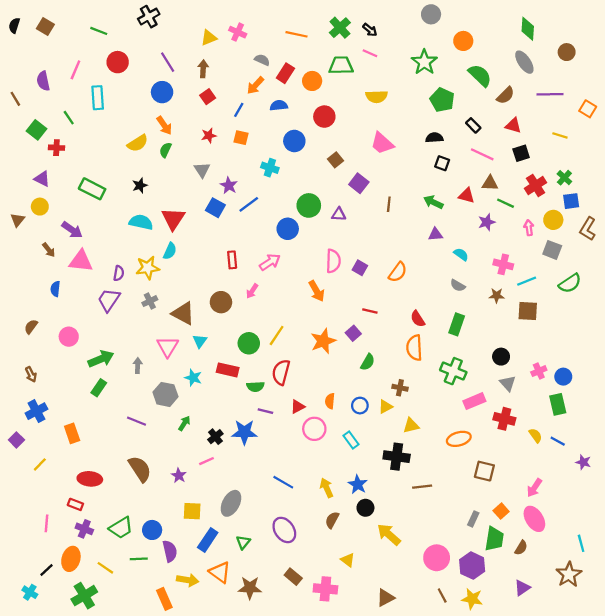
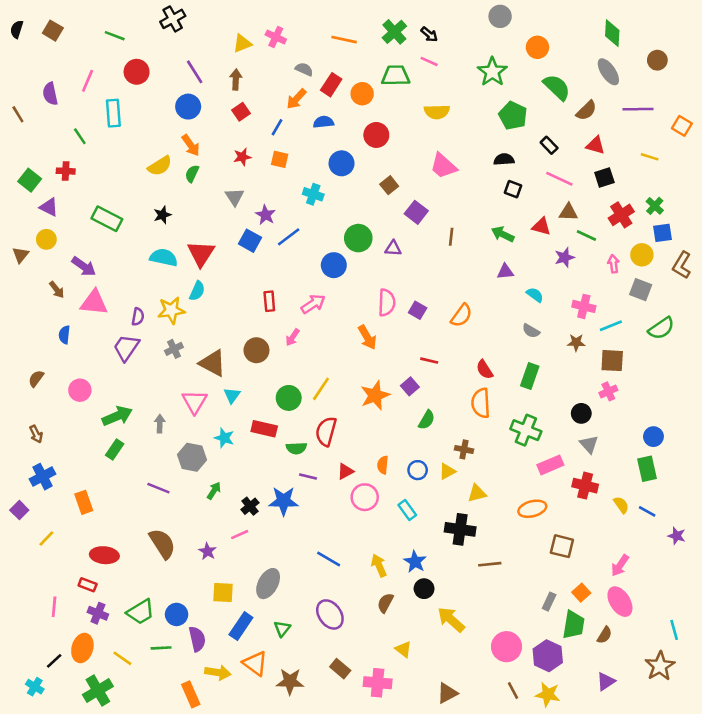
green square: (36, 130) -> (30, 180), moved
pink cross: (539, 371) -> (608, 391), moved

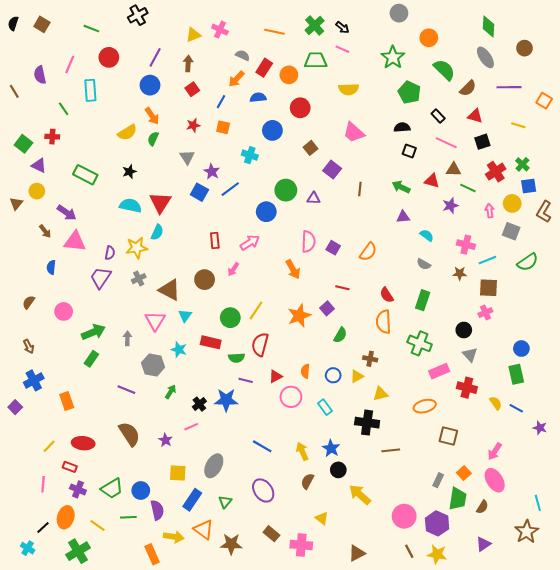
purple line: (195, 72) -> (155, 57), turned 60
yellow line: (46, 538) -> (49, 446), moved

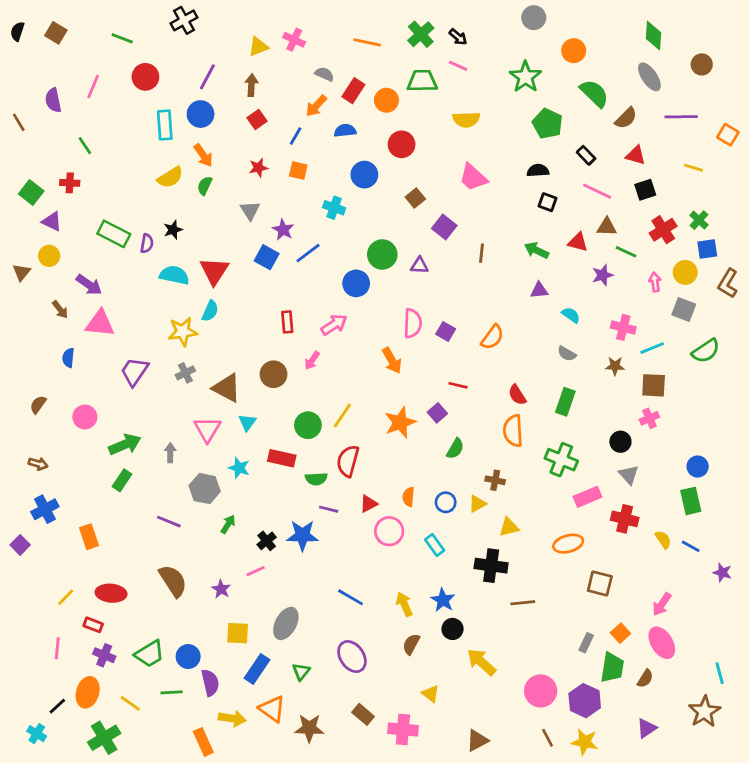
cyan rectangle: (90, 90) -> (165, 125), moved
purple semicircle: (110, 253) -> (147, 243), moved
brown arrow: (29, 346) -> (38, 464), turned -48

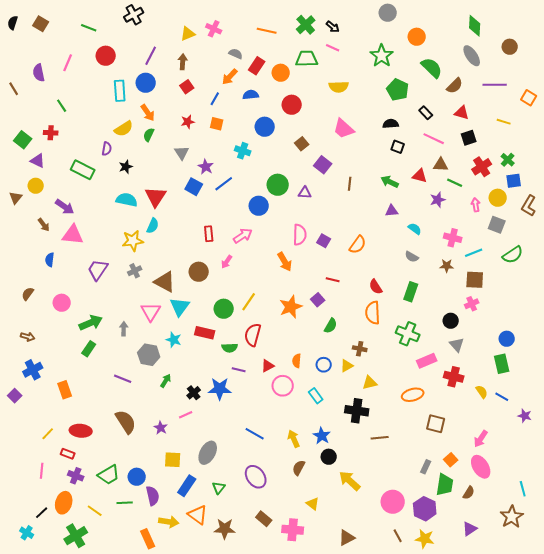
purple semicircle: (147, 243) -> (107, 149), moved
cyan triangle: (247, 422) -> (180, 307), size x1.5

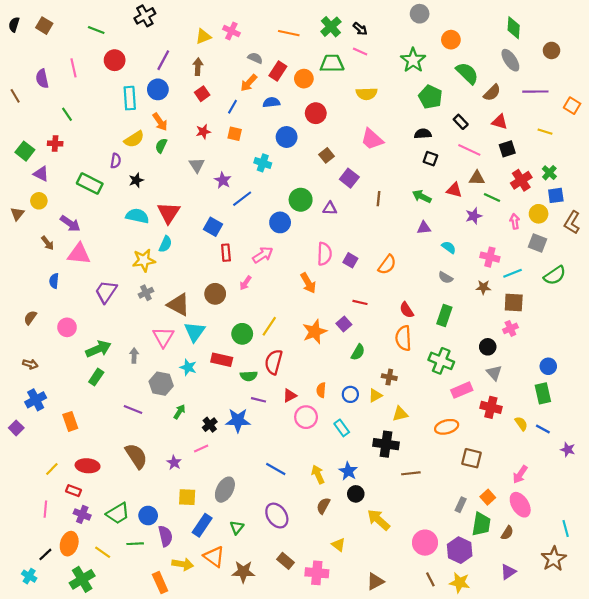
pink line: (68, 63) -> (73, 68), turned -36
blue square: (194, 187) -> (213, 227), moved

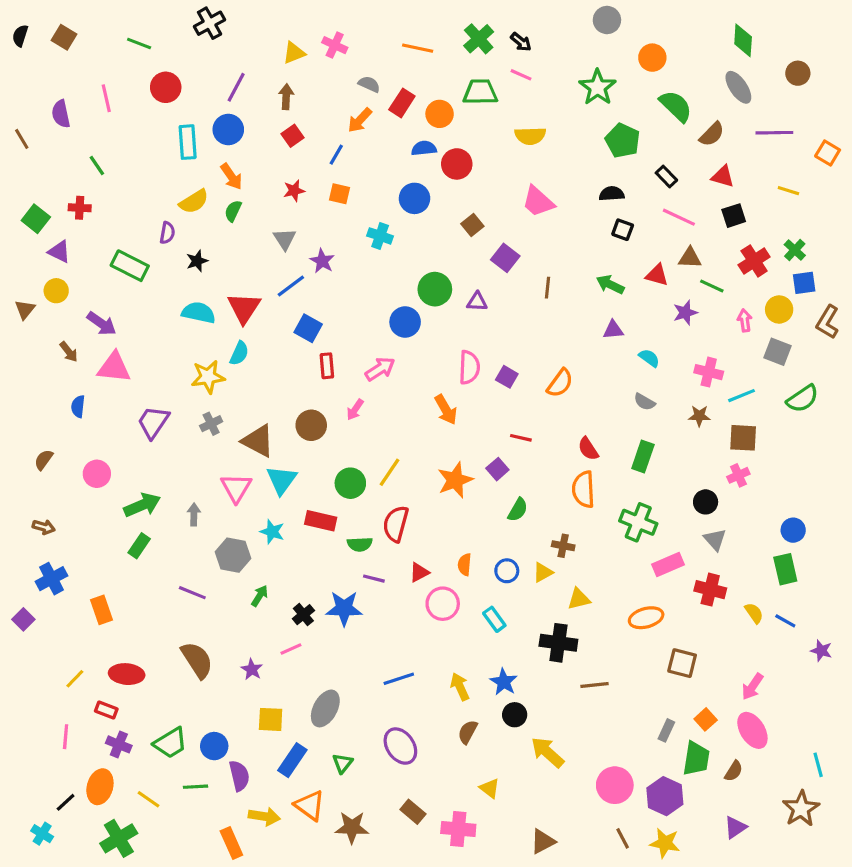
blue semicircle: (271, 102) -> (424, 148), moved
blue line: (242, 199) -> (291, 286), moved
blue line: (276, 469) -> (399, 679), turned -48

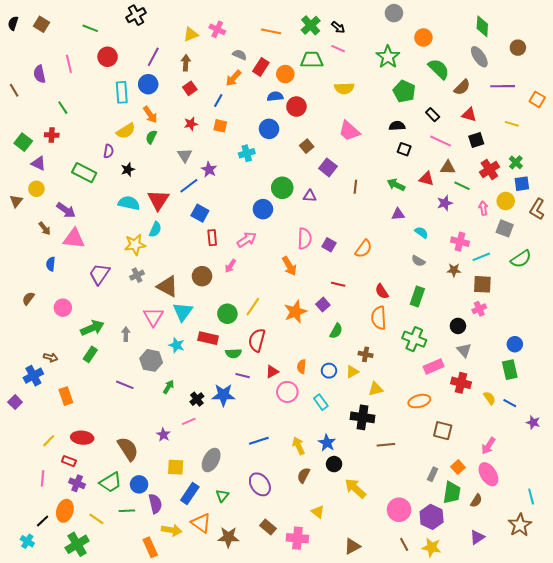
cyan cross: (380, 236) -> (247, 153), turned -35
brown arrow: (44, 527) -> (51, 357), moved
brown semicircle: (197, 660) -> (128, 449), moved

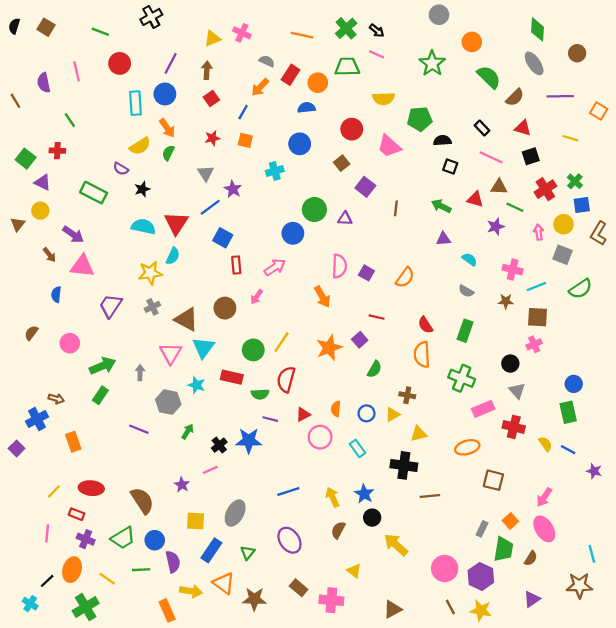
green pentagon: (404, 91) -> (420, 119), moved, turned -30
red circle: (296, 107) -> (352, 129), moved
purple semicircle: (109, 151) -> (121, 169), turned 112
brown star: (520, 525) -> (579, 586), turned 30

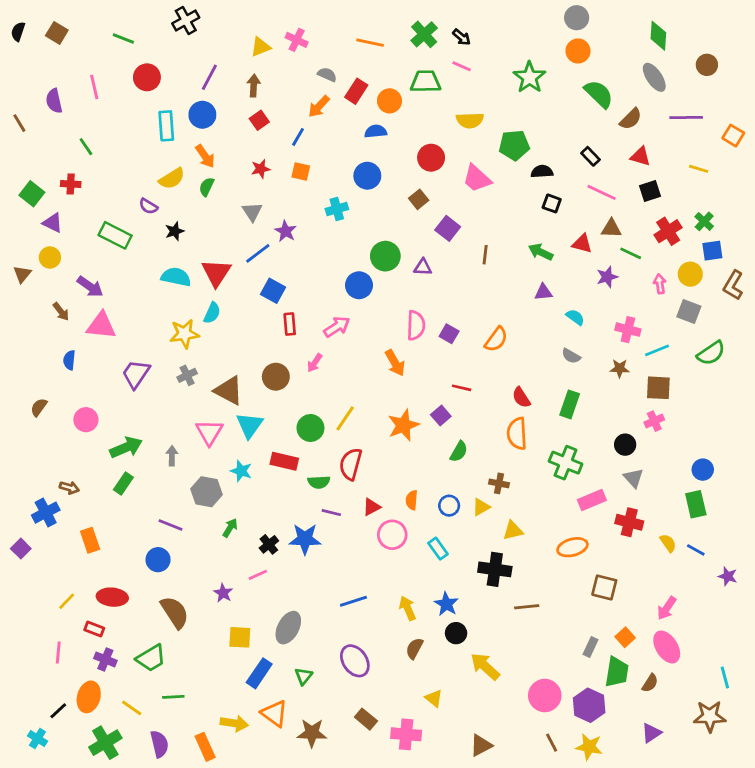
gray circle: (439, 15) -> (577, 18), moved
blue circle: (155, 540) -> (158, 560), moved
purple semicircle: (173, 562) -> (159, 744), moved

